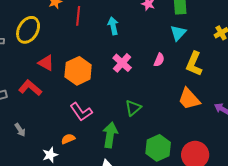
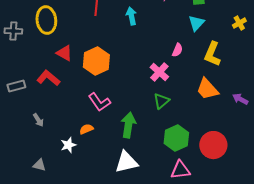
yellow ellipse: (28, 30) -> (46, 20), turned -36
pink cross: (122, 63) -> (159, 72), moved
green triangle: (133, 108) -> (161, 101), moved

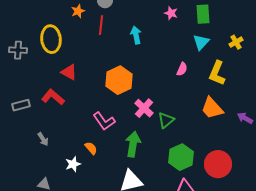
yellow cross: (239, 23) -> (236, 42), moved
orange hexagon: (96, 61) -> (119, 80), moved
pink cross: (159, 72) -> (144, 108), moved
orange semicircle: (86, 129) -> (91, 148), turned 72

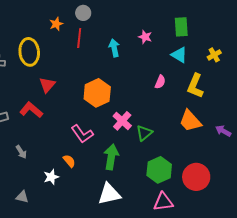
pink star: (171, 13) -> (145, 37), moved
cyan triangle: (201, 42) -> (179, 55), turned -42
red triangle: (69, 72) -> (47, 85), turned 42

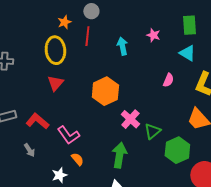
yellow ellipse: (29, 52) -> (55, 50), moved
red L-shape: (31, 110) -> (37, 121), moved
pink L-shape: (82, 134) -> (68, 135), moved
green hexagon: (159, 170) -> (177, 150), moved

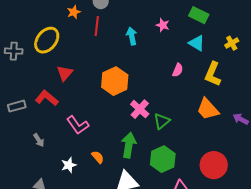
green rectangle: (189, 25) -> (199, 15), turned -60
yellow ellipse: (55, 50) -> (47, 40), moved, turned 44
red L-shape: (37, 121) -> (47, 98), moved
green hexagon: (177, 150) -> (163, 159), moved
orange semicircle: (77, 159) -> (98, 157), moved

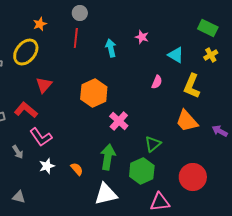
orange star: (74, 12) -> (40, 24), moved
green rectangle: (199, 15) -> (208, 28), moved
green triangle: (162, 121) -> (153, 144), moved
pink L-shape: (78, 125) -> (41, 137), moved
white star: (69, 165) -> (47, 166), moved

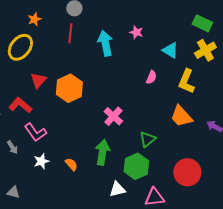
cyan arrow: (111, 48) -> (105, 43), size x1.4
yellow cross: (211, 55) -> (205, 50), size x1.5
orange hexagon: (94, 93) -> (69, 88), moved
white triangle: (106, 194) -> (117, 189), moved, size x0.7

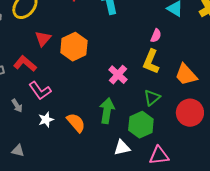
yellow L-shape: (186, 81) -> (151, 62), moved
orange semicircle: (71, 164) -> (76, 123), size x1.5
red circle: (187, 172) -> (190, 113), moved

